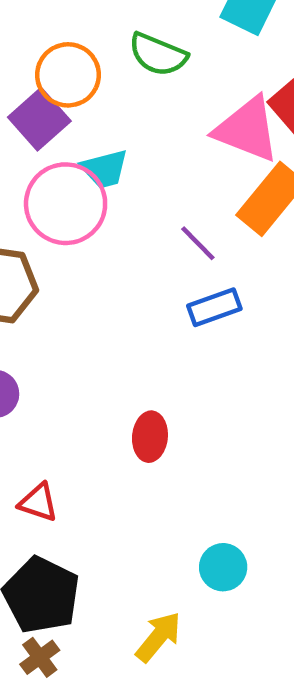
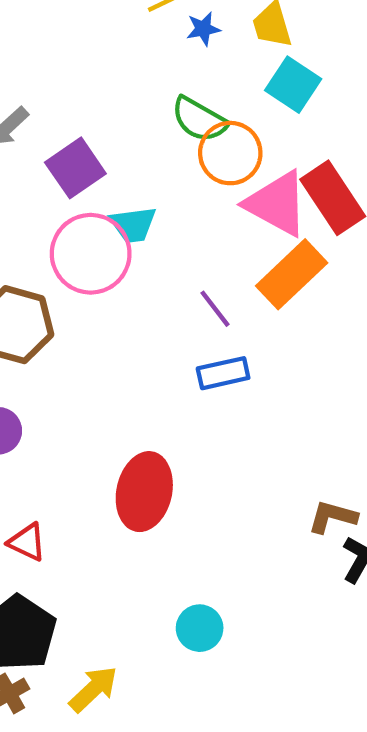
orange circle: (68, 75) -> (230, 153), moved
red ellipse: (150, 437) -> (144, 492), size x1.6
yellow arrow: (158, 637) -> (93, 689), moved

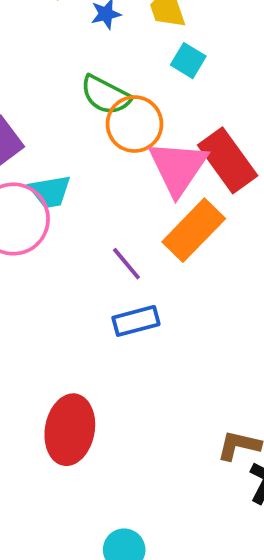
cyan square: (293, 85) -> (188, 61), size x0.7
pink triangle: (277, 204) -> (178, 168), turned 38

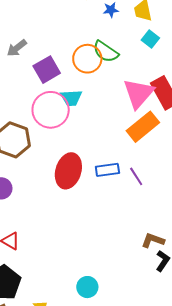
orange circle: (135, 124) -> (87, 59), moved
purple line: (126, 264) -> (136, 176), moved
red ellipse: (70, 430) -> (68, 171), moved

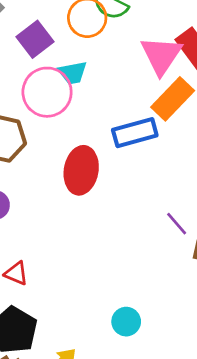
blue rectangle: (107, 170) -> (135, 133), moved, size x1.4
purple line: (136, 176) -> (177, 224), moved

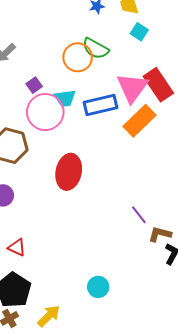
purple square: (35, 39) -> (34, 85), moved, size x0.6
blue rectangle: (135, 133) -> (101, 105), moved

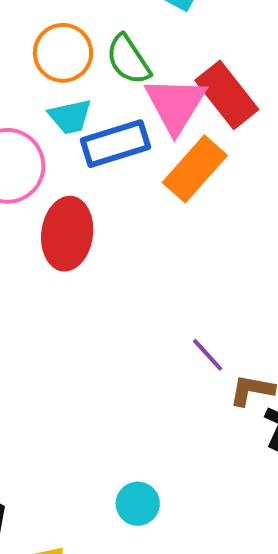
green semicircle: (95, 49) -> (128, 60), moved, turned 32
cyan trapezoid: (65, 98) -> (70, 116), moved
red ellipse: (69, 172) -> (67, 234), moved

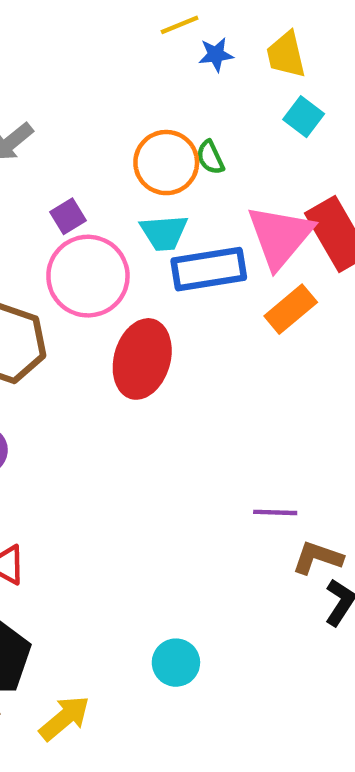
green semicircle: (128, 60) -> (210, 157), moved, size x0.6
orange rectangle: (195, 169) -> (291, 309), size x0.7
purple line: (208, 355) -> (275, 512), turned -54

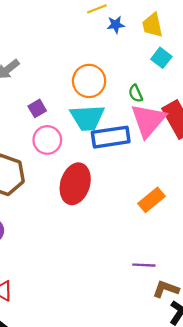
green semicircle: (210, 157) -> (136, 93), moved
cyan trapezoid: (164, 233) -> (87, 118), size x1.4
pink circle: (88, 276) -> (47, 140), size x0.7
orange rectangle: (291, 309) -> (151, 200), moved

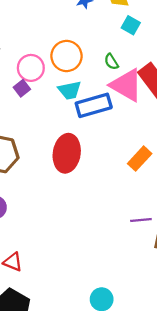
cyan trapezoid: (87, 118) -> (70, 90), size x0.7
pink triangle: (148, 120) -> (126, 85), turned -33
pink circle: (47, 140) -> (31, 68), moved

